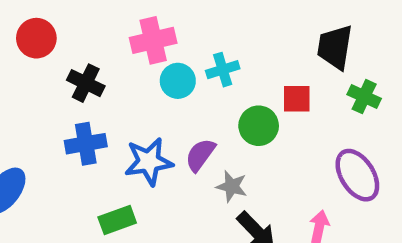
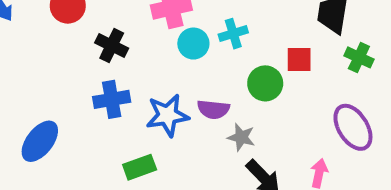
purple semicircle: (200, 155) -> (213, 109), turned -120

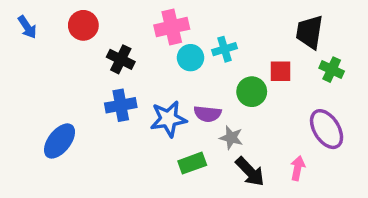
green rectangle: (140, 167) -> (192, 163), moved

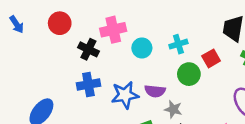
pink cross: (172, 27) -> (113, 30), moved
cyan cross: (224, 49) -> (178, 44), moved
red square: (281, 71) -> (211, 58), turned -30

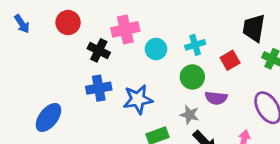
green circle: (189, 74) -> (192, 77), moved
purple semicircle: (155, 91) -> (216, 98), moved

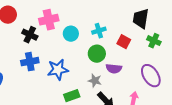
red square: (230, 60) -> (124, 42), turned -32

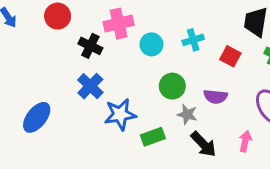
green circle: (97, 54) -> (172, 86), moved
blue cross: (30, 62) -> (90, 86), turned -36
blue star: (58, 70) -> (120, 114), moved

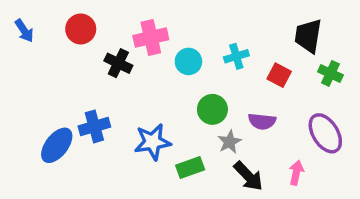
blue cross: (90, 86) -> (94, 126), moved, turned 30
gray star: (187, 114) -> (230, 142), turned 30

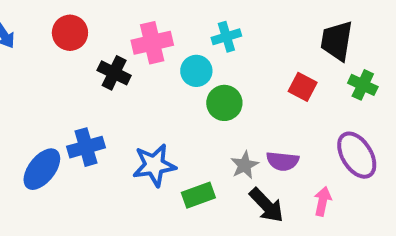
cyan cross: (236, 56) -> (226, 37), moved
green circle: (212, 109) -> (224, 103), moved
purple semicircle: (262, 121) -> (283, 161), moved

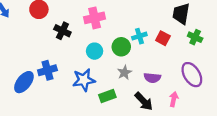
cyan cross: (226, 37) -> (139, 36), moved
pink cross: (152, 43) -> (95, 18), moved
cyan circle: (196, 71) -> (95, 51), moved
gray star: (244, 165) -> (124, 72), moved

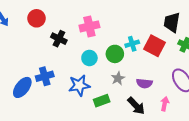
red square: (163, 38) -> (155, 46), size x1.5

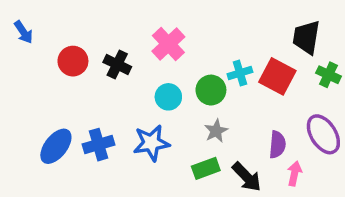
red circle: (37, 18) -> (73, 61), moved
pink cross: (89, 26) -> (168, 44), turned -30
blue cross: (45, 76) -> (99, 145), moved
purple semicircle: (144, 83) -> (277, 145), moved, turned -91
green rectangle: (102, 101) -> (206, 168), moved

